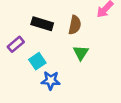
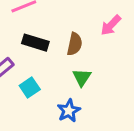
blue star: (51, 80) -> (69, 111), moved, turned -30

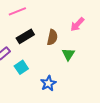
black rectangle: (35, 43) -> (25, 36), turned -48
green triangle: (82, 77) -> (68, 54), moved

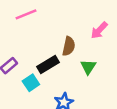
black rectangle: (25, 36) -> (48, 64), moved

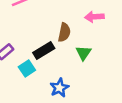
pink arrow: (99, 30) -> (94, 17), turned 42

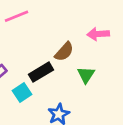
brown semicircle: (64, 32) -> (64, 52), turned 30

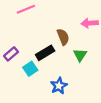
brown semicircle: (64, 52) -> (63, 37), turned -63

